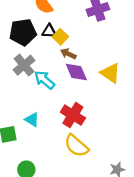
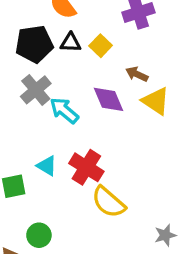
yellow square: (60, 37) -> (101, 46), moved
brown arrow: (68, 54) -> (137, 74), moved
red cross: (73, 115) -> (86, 167), moved

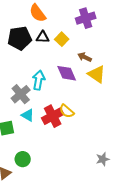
gray cross: (36, 90) -> (21, 94), moved
cyan arrow: (64, 110) -> (39, 80), turned 60
red cross: (86, 167) -> (53, 116), turned 30
yellow semicircle: (108, 202) -> (67, 111), moved, size x0.7

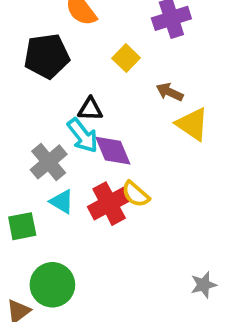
black triangle: (43, 37) -> (90, 109), moved
purple diamond: (67, 73) -> (113, 151), moved
cyan arrow: (39, 80) -> (83, 136), turned 132
green circle: (23, 159) -> (52, 285), size x1.5

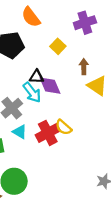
brown arrow: (170, 92) -> (84, 67), turned 64
purple diamond: (113, 151) -> (50, 86), moved

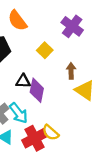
purple cross: (85, 23) -> (72, 26), turned -35
purple diamond: (50, 86) -> (37, 90), turned 35
cyan arrow: (32, 92) -> (19, 113), moved

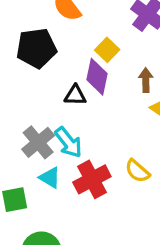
purple diamond: (37, 90) -> (97, 77), moved
yellow semicircle: (51, 133) -> (137, 171), moved

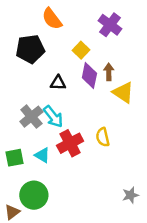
purple diamond: (97, 77) -> (89, 76), moved
yellow semicircle: (137, 171) -> (103, 137), turned 36
cyan triangle: (50, 178) -> (42, 155), moved

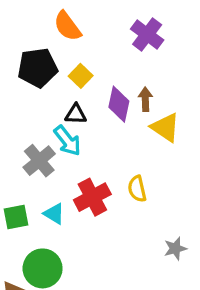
yellow square: (81, 50) -> (81, 76), moved
cyan arrow: (53, 117) -> (67, 141), moved
gray star: (130, 195) -> (175, 249), moved

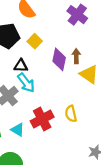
black triangle: (76, 114) -> (21, 66), moved

